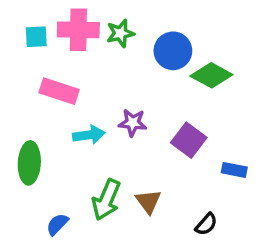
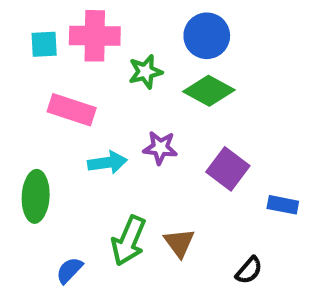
green star: (120, 33) -> (145, 72), moved
blue circle: (173, 51) -> (207, 36), moved
green diamond: (211, 75) -> (209, 91), moved

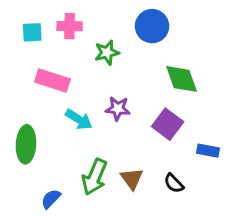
pink cross: (95, 36) -> (70, 26), size x0.7
green diamond: (209, 91) -> (182, 79), moved, turned 42
cyan arrow: (107, 163) -> (79, 119), turned 40
black semicircle: (249, 270) -> (174, 183), moved, turned 95

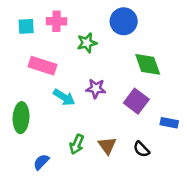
green arrow: (94, 177) -> (77, 144), size x0.7

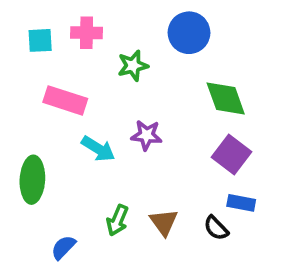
purple square: (136, 101) -> (232, 155), moved
blue rectangle: (169, 123) -> (241, 203), moved

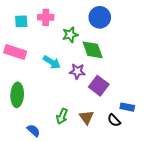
green diamond: (226, 98) -> (93, 50), moved
pink rectangle: (65, 100) -> (15, 52), moved
cyan arrow: (98, 149) -> (52, 62), moved
purple square: (232, 155) -> (99, 86), moved
blue semicircle: (63, 247) -> (33, 131), turned 88

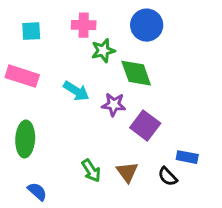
pink cross: (46, 17) -> (84, 25), moved
green arrow: (62, 116) -> (91, 171), turned -56
blue semicircle: (33, 131) -> (37, 192), moved

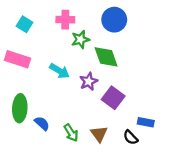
cyan square: (31, 31) -> (24, 24), turned 35
purple star: (114, 105) -> (89, 81), turned -30
blue semicircle: (37, 192) -> (42, 123), moved

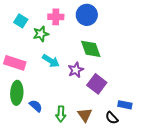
blue circle: (114, 20) -> (87, 15), moved
green star: (80, 39) -> (41, 34), moved
pink rectangle: (17, 59) -> (15, 63), moved
green arrow: (71, 133) -> (61, 114), turned 35

